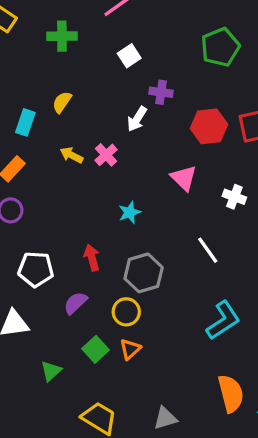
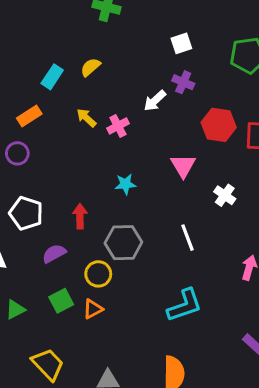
white square: (129, 56) -> (181, 43), moved

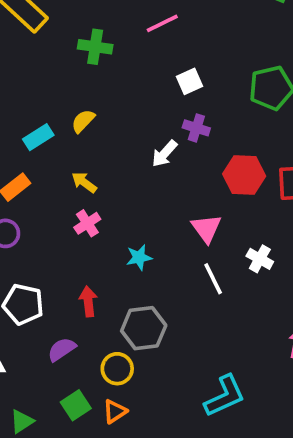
cyan rectangle: (52, 77) -> (38, 137), turned 30
pink cross: (118, 126) -> (87, 223), moved
white line: (187, 238) -> (213, 279), moved

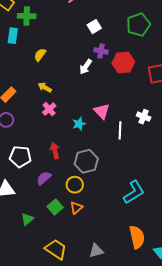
green cross: (95, 47) -> (27, 16), moved
cyan rectangle: (38, 137) -> (13, 36), moved, turned -42
red hexagon: (244, 175) -> (123, 63), moved
pink triangle: (206, 228) -> (102, 111), moved
white line: (213, 279) -> (120, 130), turned 36

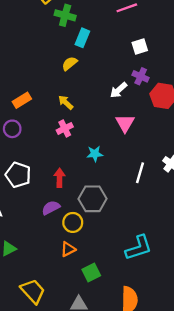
cyan rectangle: (13, 36) -> (82, 38), moved
pink triangle: (102, 111) -> (125, 123), moved
purple semicircle: (44, 178) -> (51, 208), moved
green square: (55, 207) -> (91, 273), moved

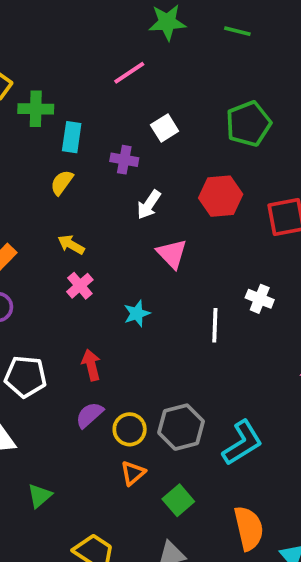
purple cross: (141, 76) -> (124, 160), moved
gray hexagon: (93, 199) -> (181, 427), moved

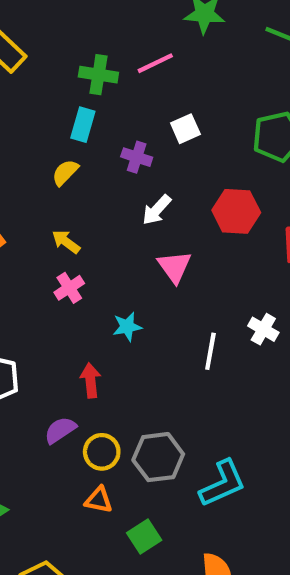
green cross: (36, 109) -> (98, 75), moved
red arrow: (91, 365) -> (90, 380), moved
orange triangle: (133, 473) -> (99, 500), turned 44

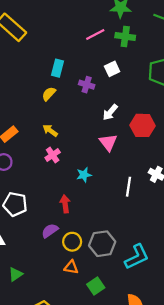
green cross: (98, 75) -> (125, 36), moved
white arrow: (157, 210) -> (110, 112), moved
red hexagon: (236, 211) -> (143, 125), moved

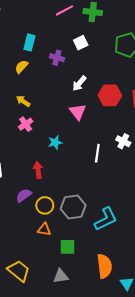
green square: (96, 286) -> (68, 247), turned 35

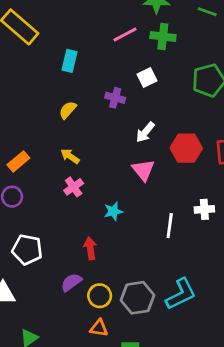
cyan rectangle: (29, 42) -> (69, 61), moved
white cross: (123, 141) -> (204, 209), turned -32
cyan L-shape: (106, 219) -> (181, 294), moved

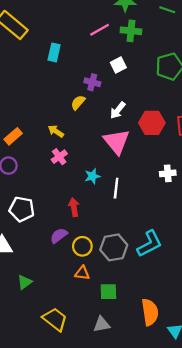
yellow semicircle: (68, 110) -> (78, 103), moved
pink triangle: (143, 170) -> (117, 142), size x1.4
white line: (170, 226) -> (116, 188), moved

